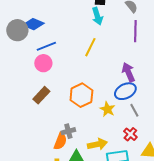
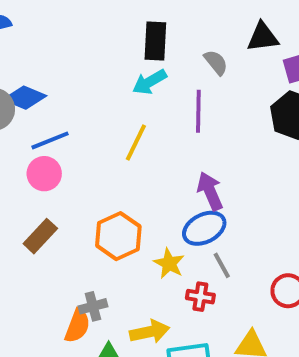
cyan arrow: (97, 16) -> (150, 82), turned 78
purple line: (135, 31) -> (198, 111), moved
red cross: (130, 134) -> (200, 297), moved, turned -32

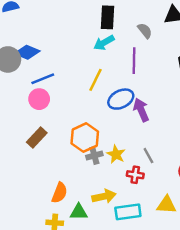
blue ellipse: (204, 228) -> (121, 99), moved
gray cross: (93, 306) -> (94, 156), moved

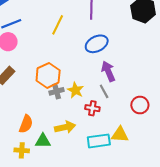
blue ellipse: (121, 99) -> (97, 44), moved
purple arrow: (141, 110) -> (108, 71), moved
cyan rectangle: (128, 212) -> (99, 141), moved

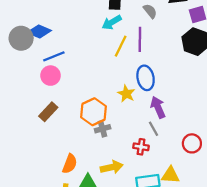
yellow line: (58, 25) -> (121, 46), moved
blue ellipse: (97, 44) -> (146, 78), turned -75
yellow star: (76, 90) -> (126, 94), moved

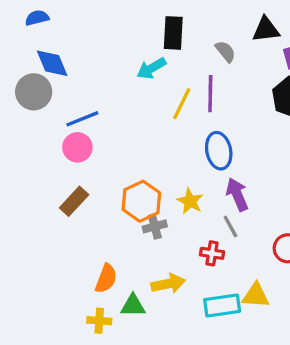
cyan arrow: (112, 22) -> (151, 68), moved
blue diamond: (39, 31) -> (52, 63), moved, turned 45
yellow star: (126, 94) -> (190, 201), moved

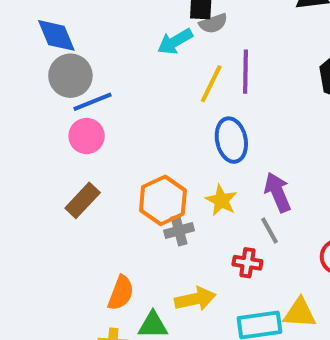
gray semicircle: (225, 51) -> (213, 23), moved, turned 110
gray circle: (34, 92) -> (70, 76), moved
blue ellipse: (219, 151) -> (231, 140), moved

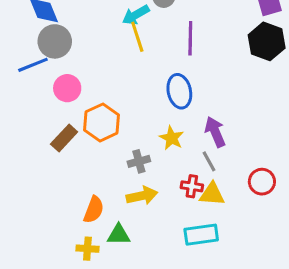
yellow line: (211, 84) -> (137, 37), moved, turned -44
blue line: (93, 102) -> (33, 65), moved
orange hexagon: (163, 200) -> (101, 122), moved
yellow arrow: (195, 299) -> (142, 196), moved
yellow triangle: (300, 313) -> (212, 194), moved

